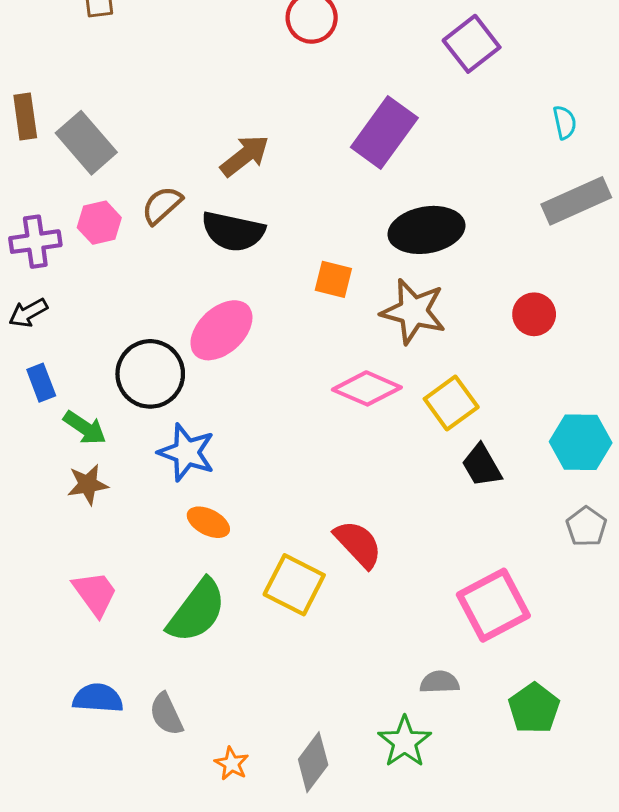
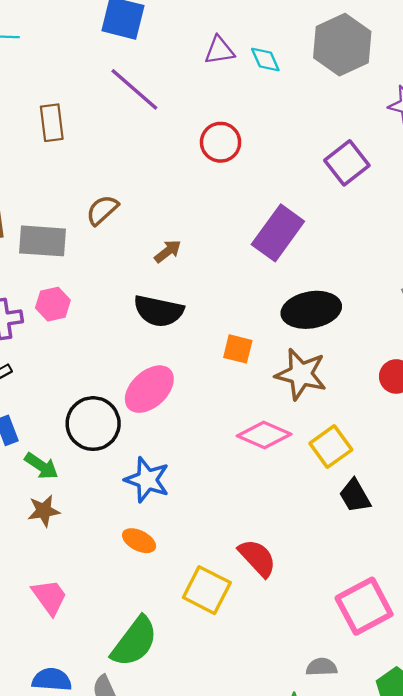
gray rectangle: (86, 143) -> (43, 241), turned -45
brown arrow: (245, 156) -> (168, 251), size x0.7
brown semicircle: (162, 205) -> (102, 210), moved
blue star: (187, 452) -> (147, 480), moved
green semicircle: (197, 611) -> (134, 642), moved

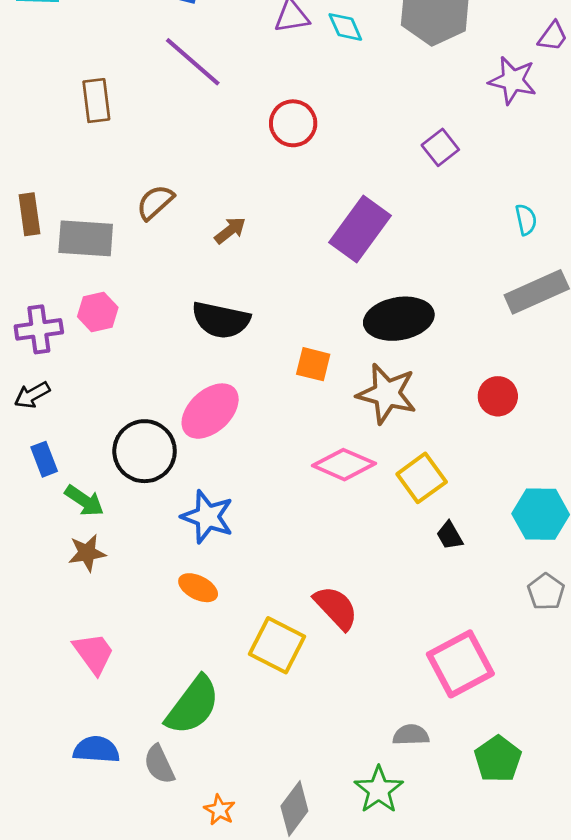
purple square: (347, 163) -> (440, 147), size x0.7
brown arrow: (168, 251) -> (230, 230), moved
black trapezoid: (355, 496) -> (450, 535), size x0.7

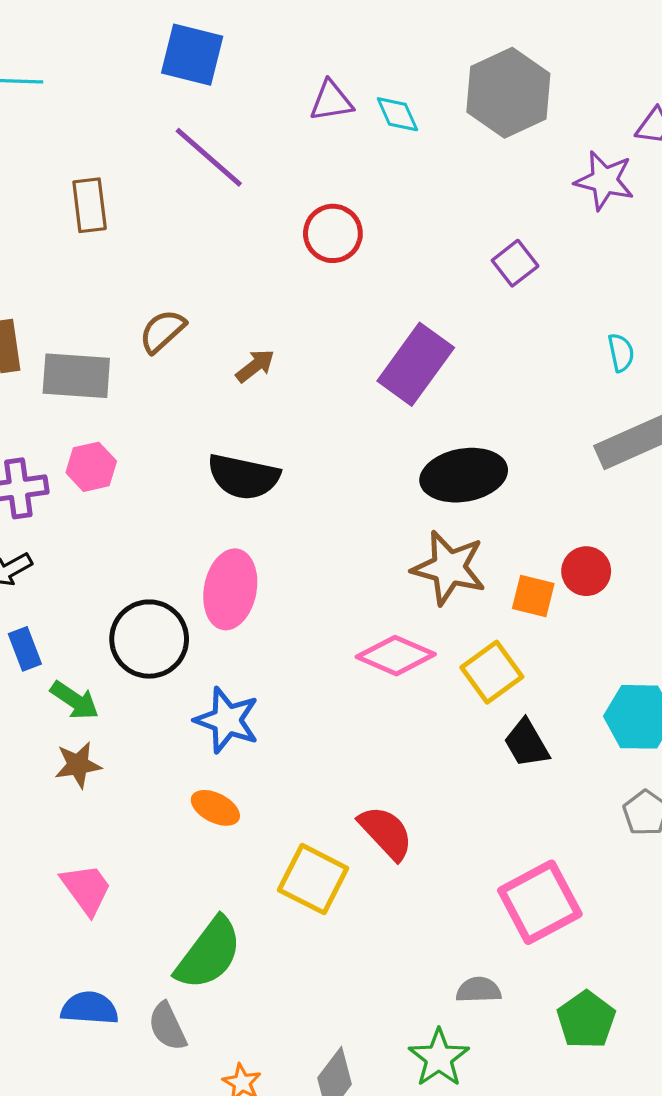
orange square: (313, 364) -> (533, 596), moved
pink ellipse: (210, 411) -> (230, 589), turned -36
black trapezoid: (450, 535) -> (527, 743), size x1.4

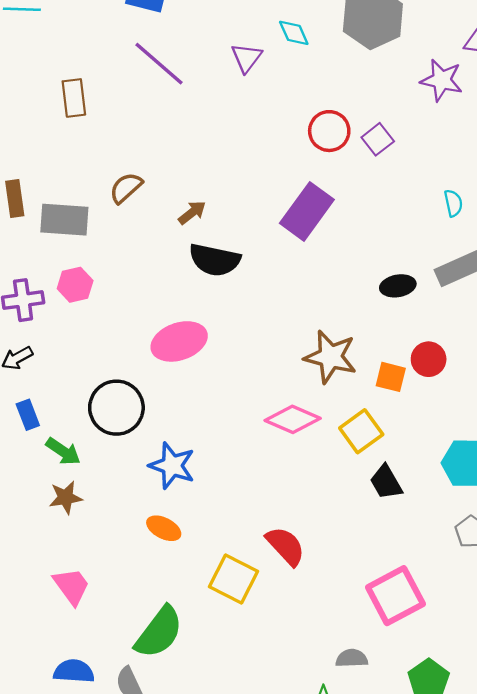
purple triangle: (331, 101) -> (246, 58), moved, turned -44
red circle: (333, 233) -> (329, 131), moved
black ellipse: (464, 475) -> (398, 286), moved, size x0.6
black semicircle: (244, 477) -> (215, 260), moved
pink ellipse: (230, 589) -> (179, 341), moved, turned 60

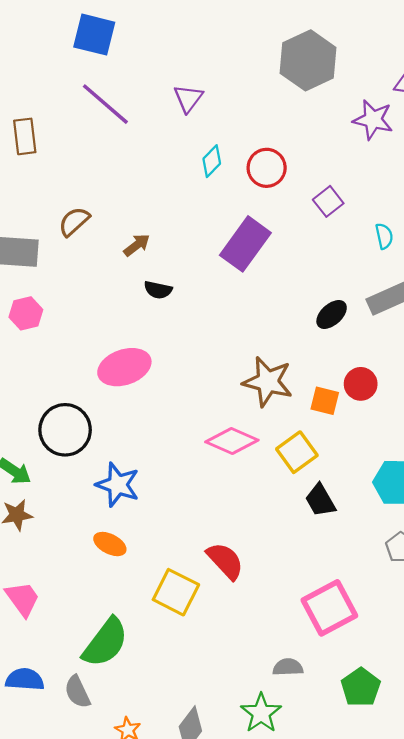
cyan diamond: (294, 33) -> (212, 161), moved, turned 68
purple square: (378, 139) -> (328, 201), moved
black semicircle: (215, 260) -> (158, 290), size x0.6
black ellipse: (398, 286) -> (332, 314), turned -32

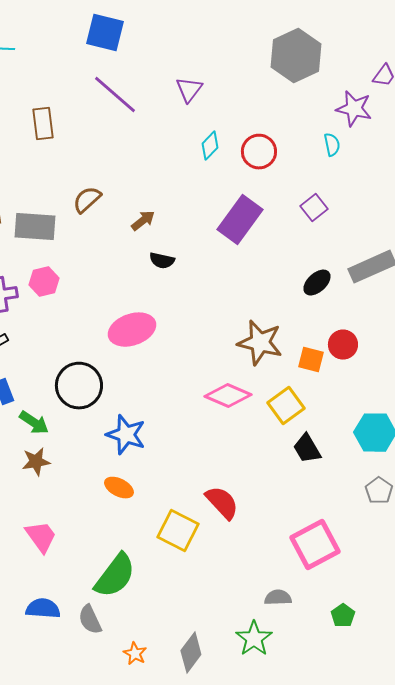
purple square: (328, 201) -> (314, 208), moved
cyan semicircle: (384, 236) -> (332, 145), moved
green pentagon: (361, 687) -> (343, 616), size x0.7

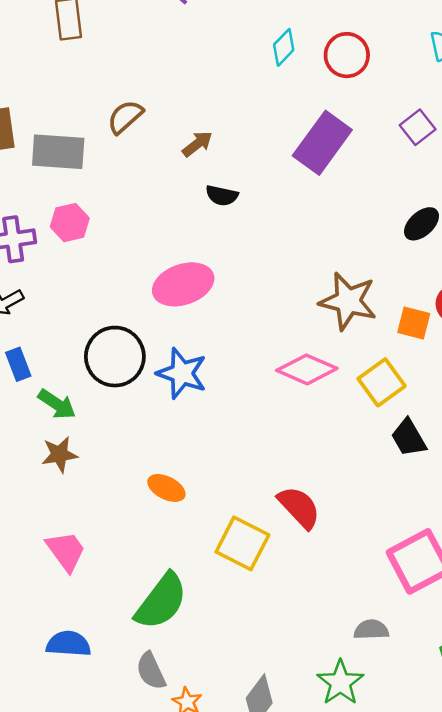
blue star: (126, 435) -> (182, 373), moved
gray semicircle: (90, 620) -> (151, 671), moved

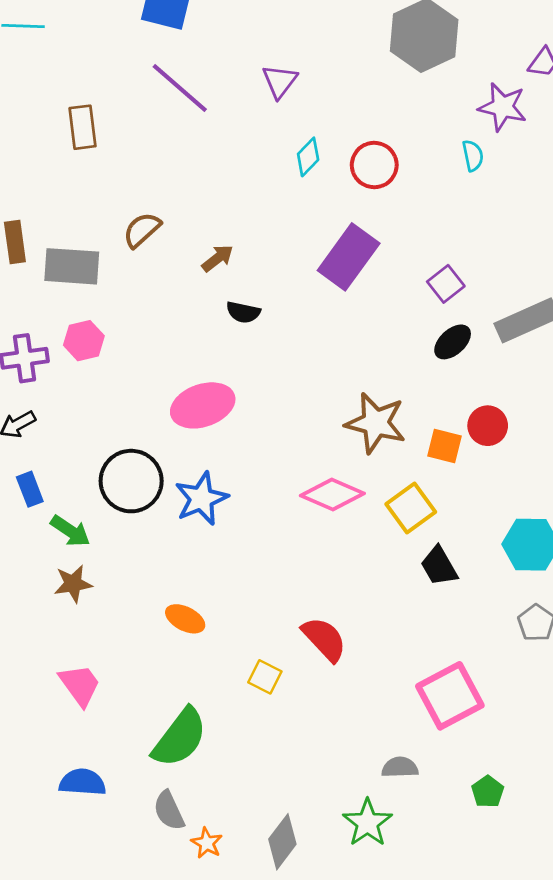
purple square: (418, 127) -> (446, 284), moved
blue star: (182, 373) -> (201, 499), turned 30
yellow square: (242, 543) -> (265, 677), size x0.6

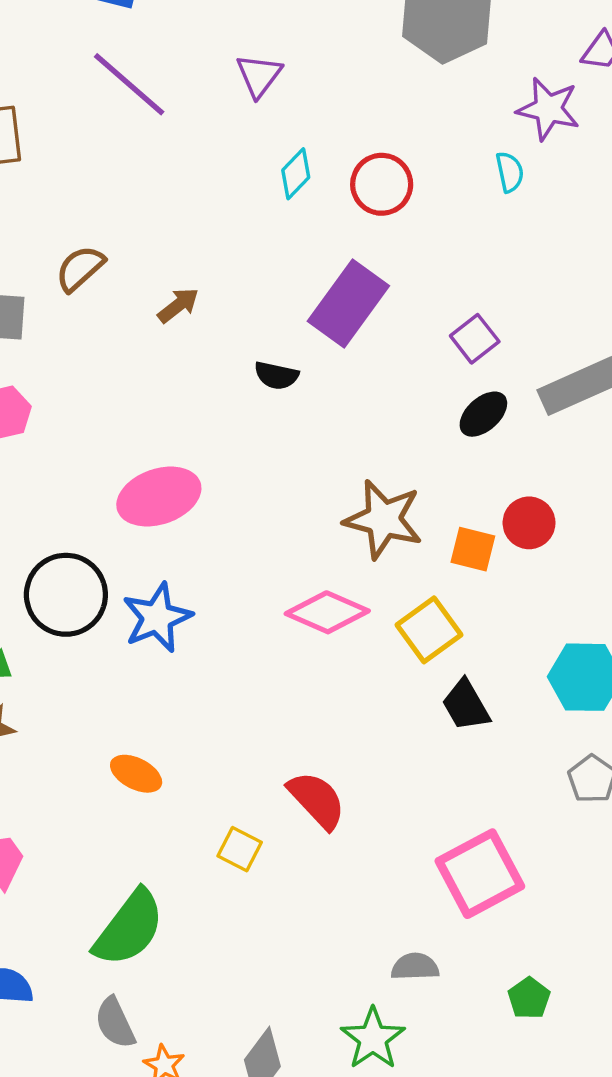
black semicircle: (243, 312) -> (276, 375), moved

